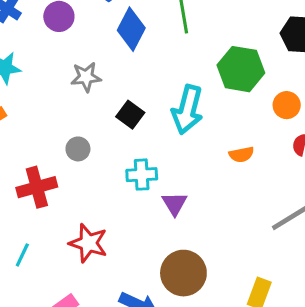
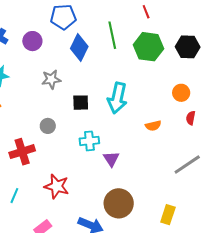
green hexagon: (241, 69) -> (149, 47), moved
black square: (130, 115) -> (81, 103), turned -36

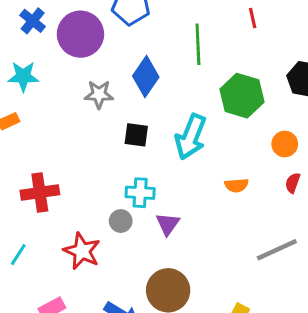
purple circle: (32, 41) -> (80, 34), size x1.6
blue diamond: (79, 47) -> (146, 76), moved
green hexagon: (149, 47) -> (242, 96), moved
gray circle: (48, 126) -> (121, 221), moved

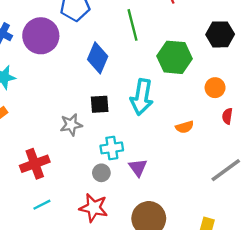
gray star: (99, 94) -> (71, 125), moved
red star: (82, 251) -> (94, 208), moved
cyan line: (18, 255) -> (42, 205), moved, turned 42

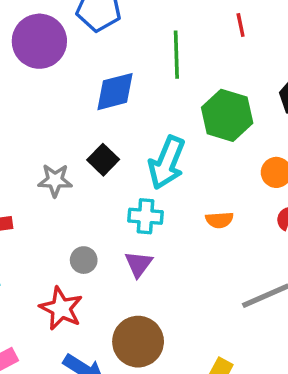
blue diamond: (98, 58) -> (115, 92), turned 40
black square: (100, 104) -> (103, 160), turned 36
cyan cross: (112, 148) -> (146, 216), moved

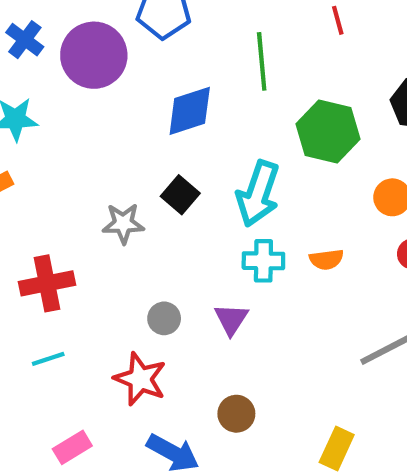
cyan cross: (146, 216) -> (263, 261), moved
brown circle: (138, 342) -> (236, 414), size x0.6

